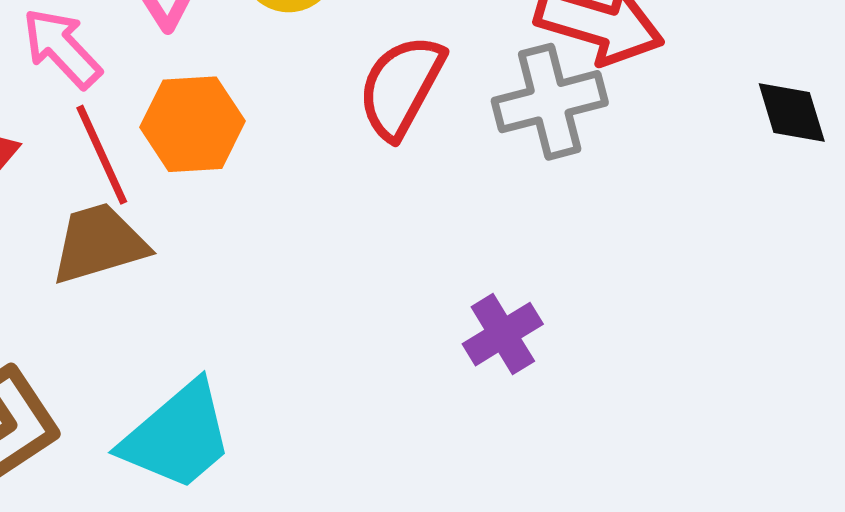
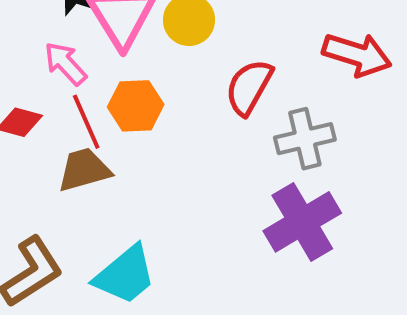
gray cross: (550, 102) -> (305, 139), moved
purple cross: (503, 334) -> (302, 222), size x1.8

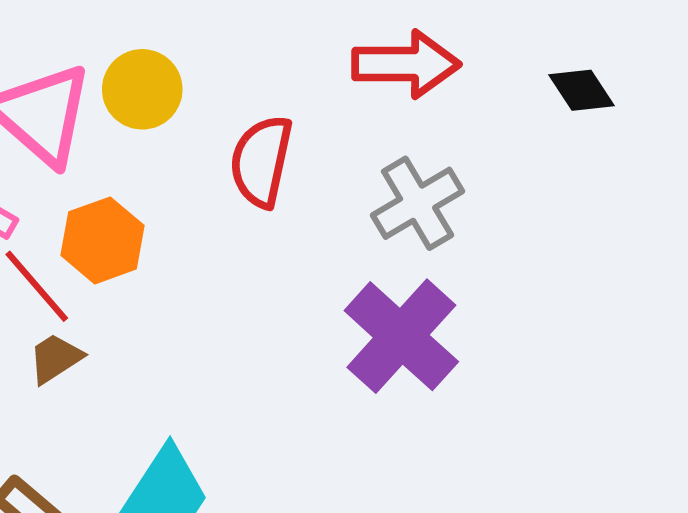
gray cross: (305, 139) -> (418, 203), moved
brown trapezoid: (84, 170) -> (55, 358), size x0.7

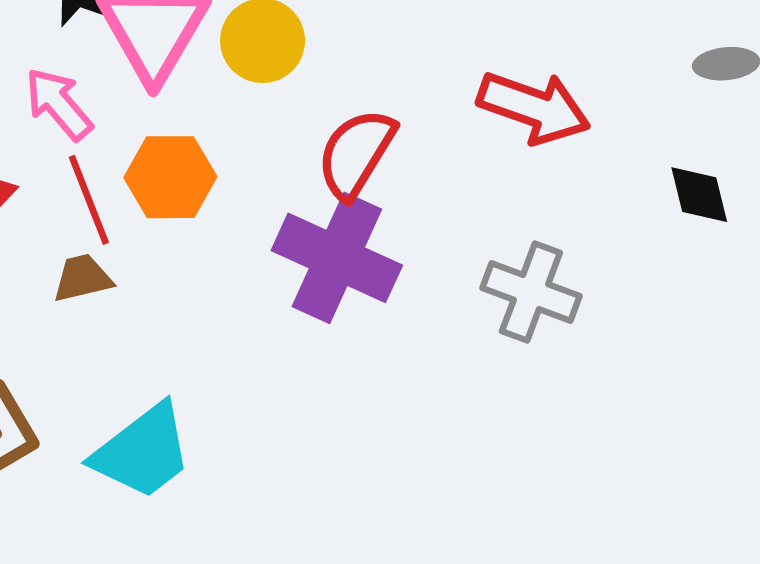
gray cross: (418, 203) -> (531, 292), moved, turned 32
purple cross: (401, 336) -> (337, 258), moved, turned -37

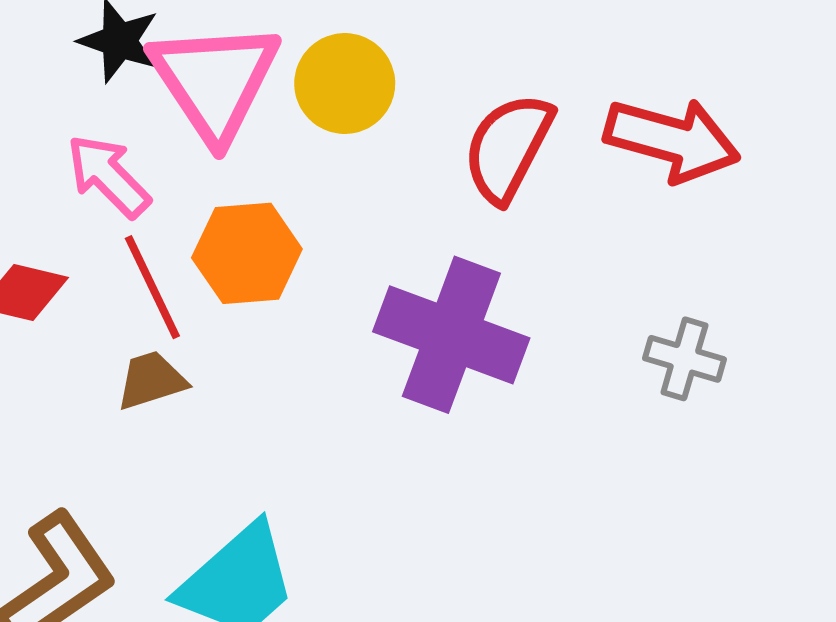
red semicircle: (356, 154) -> (508, 148), moved
gray cross: (531, 292) -> (684, 359), size x0.7

